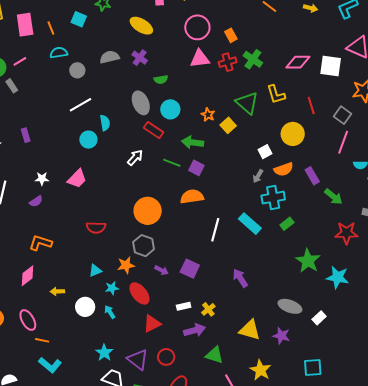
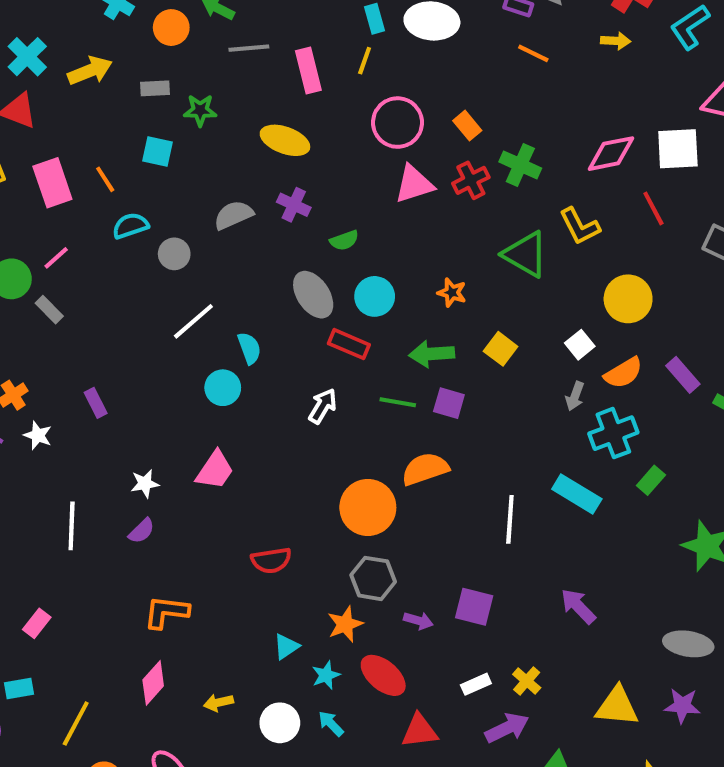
red line: (311, 105) -> (653, 208), moved
yellow square: (228, 125) -> (501, 349), moved
orange semicircle: (192, 197) -> (425, 469), moved
red triangle: (152, 324) -> (420, 731), turned 30

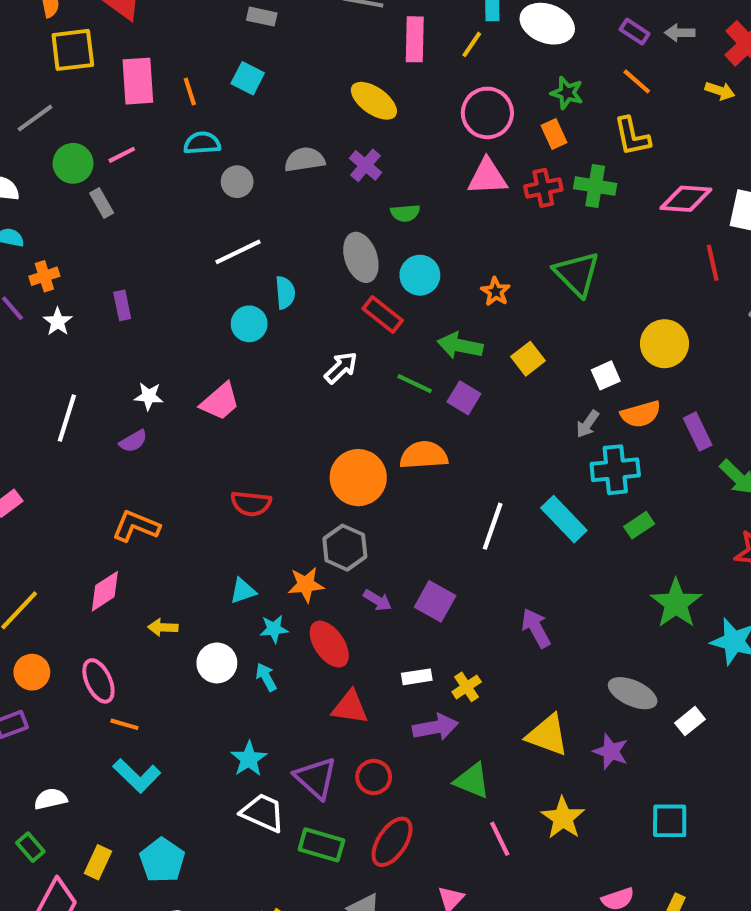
green star: (200, 110) -> (567, 93), moved
green cross: (520, 165) -> (595, 186), turned -30
yellow L-shape: (580, 226) -> (632, 136), moved

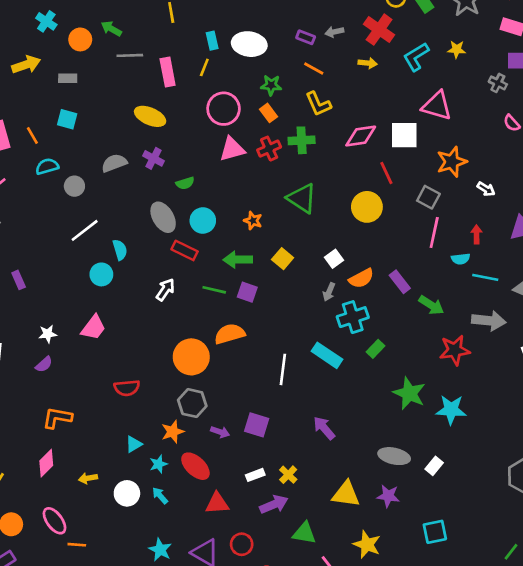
yellow circle: (664, 344) -> (367, 207), moved

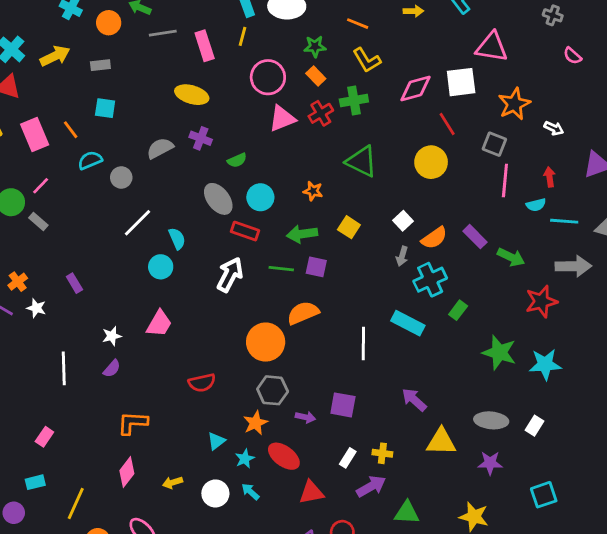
white arrow: (165, 290) -> (230, 275), size x1.4
white rectangle: (255, 475) -> (348, 458), turned -30
yellow cross: (288, 475) -> (382, 453), turned -30
yellow triangle: (346, 494) -> (441, 442), moved

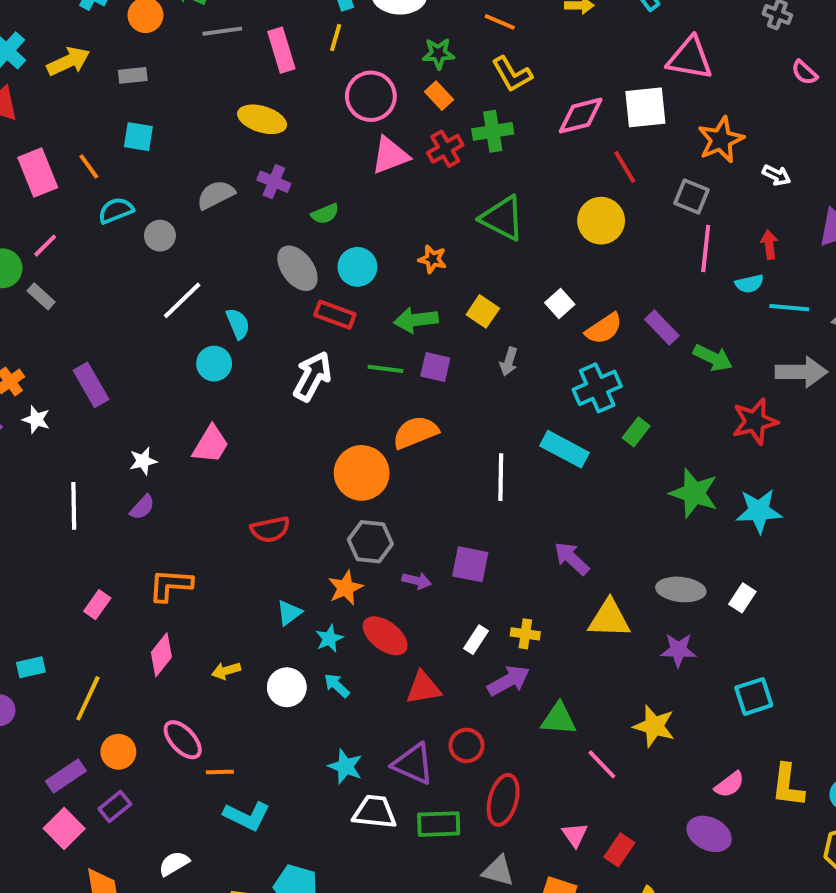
gray arrow: (402, 256) -> (509, 362), moved
purple rectangle: (74, 283) -> (91, 385), size x1.5
pink rectangle: (44, 437) -> (97, 605), moved

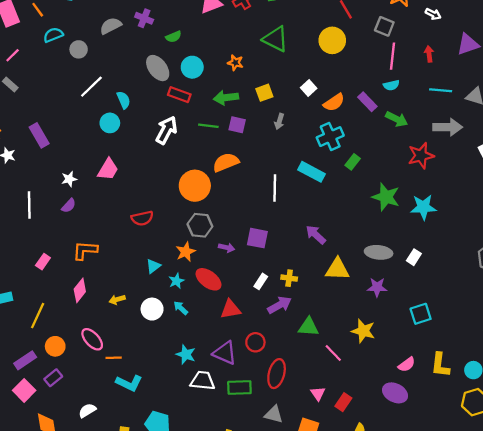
cyan semicircle: (749, 284) -> (391, 85), moved
yellow square: (483, 311) -> (264, 93), turned 36

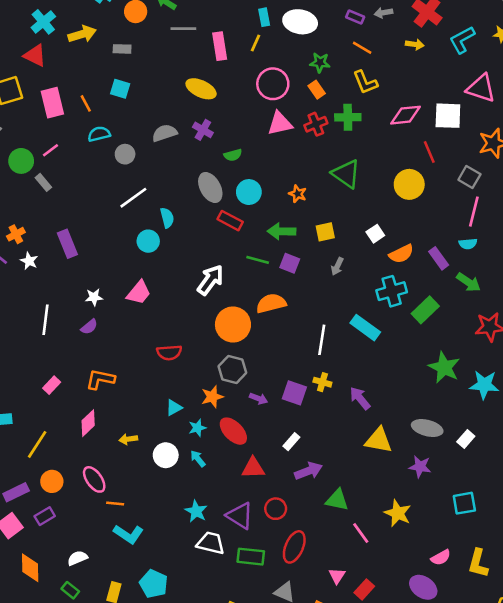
white arrow: (166, 130) -> (210, 280), moved
green rectangle: (353, 162) -> (425, 310), moved, size x1.5
yellow cross: (289, 278) -> (322, 382), moved

